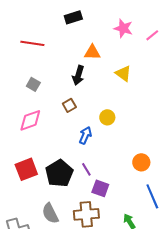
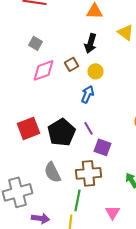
black arrow: (78, 75) -> (90, 43), moved
yellow circle: (107, 117) -> (96, 71), moved
pink diamond: (30, 120) -> (44, 70), moved

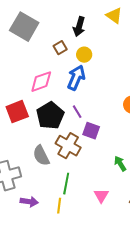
gray square: (36, 43) -> (24, 27), size x2.0
pink diamond: (44, 70) -> (41, 82), moved
blue arrow: (88, 94) -> (76, 78), size x1.4
brown cross: (88, 173) -> (68, 146), moved, turned 35

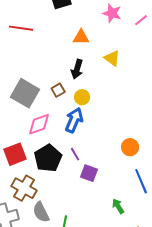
gray square: (24, 27) -> (25, 93), moved
brown cross: (68, 146) -> (24, 188), moved
gray semicircle: (41, 156) -> (41, 212), moved

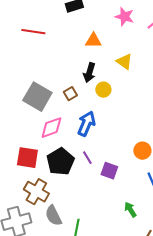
yellow circle: (82, 97) -> (103, 90), moved
red square: (15, 154) -> (27, 158), turned 30
purple square: (89, 173) -> (109, 171), moved

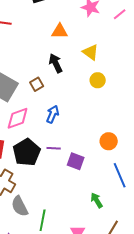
black arrow: (89, 73) -> (56, 63), turned 138
yellow circle: (103, 90) -> (98, 80), moved
blue arrow: (86, 124) -> (53, 114), size x0.7
purple line: (87, 158) -> (54, 148), turned -56

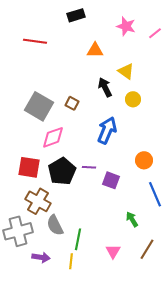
black arrow: (56, 63) -> (105, 87), moved
brown square: (37, 84) -> (72, 103), turned -32
blue arrow: (53, 114) -> (107, 130), moved, size x1.5

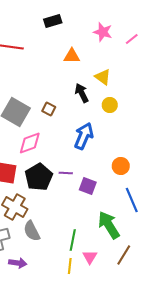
green arrow: (132, 219) -> (109, 225), size x1.8
green line: (78, 239) -> (73, 240), moved
yellow line: (71, 261) -> (70, 266), moved

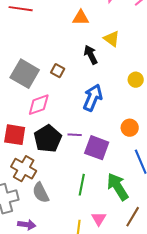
yellow circle: (110, 105) -> (136, 80), moved
purple square: (88, 186) -> (97, 148), size x1.4
green line: (73, 240) -> (82, 185), moved

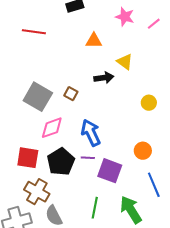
black arrow: (91, 55) -> (104, 78), turned 108
blue arrow: (93, 98) -> (91, 133), moved, turned -48

